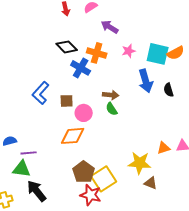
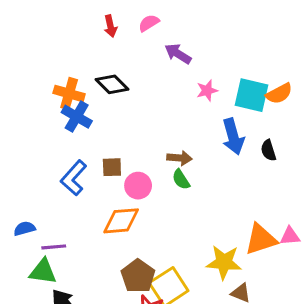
orange cross: (97, 53) -> (69, 94), moved
blue cross: (81, 68) -> (77, 117), moved
blue L-shape: (41, 93) -> (74, 178), moved
orange triangle: (164, 148) -> (261, 239), size x1.6

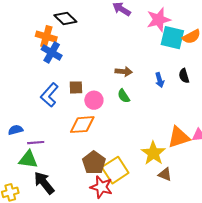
black diamond: (112, 84) -> (65, 19), moved
pink star: (207, 90) -> (159, 20), moved, size x1.6
blue arrow: (233, 137) -> (160, 80), moved, size x0.6
brown arrow: (179, 158) -> (124, 72), moved
yellow star: (224, 262) -> (153, 153), turned 30

